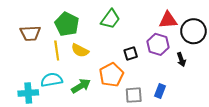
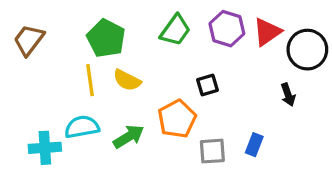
red triangle: (168, 20) -> (267, 32), turned -30
brown trapezoid: (30, 33) -> (29, 40), moved, turned 130
purple hexagon: (158, 44) -> (227, 29), moved

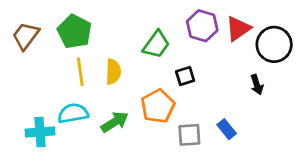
green trapezoid: (175, 30) -> (156, 44), moved
green pentagon: (106, 38) -> (74, 31), moved
yellow semicircle: (127, 80) -> (113, 72), turned -115
blue rectangle: (254, 145) -> (227, 129), turned -60

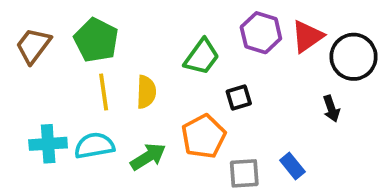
cyan cross: (40, 132) -> (48, 144), moved

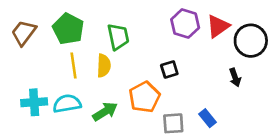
green trapezoid: (202, 57) -> (118, 37), moved, turned -48

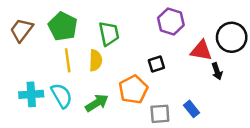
red triangle: (218, 26) -> (201, 51), moved, turned 45
cyan semicircle: (67, 104) -> (62, 96), turned 70

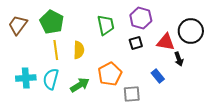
green trapezoid: (109, 34) -> (106, 25), moved
black square: (156, 64) -> (136, 43), moved
cyan semicircle: (62, 96) -> (51, 79), turned -135
blue rectangle: (192, 109) -> (158, 76), moved

